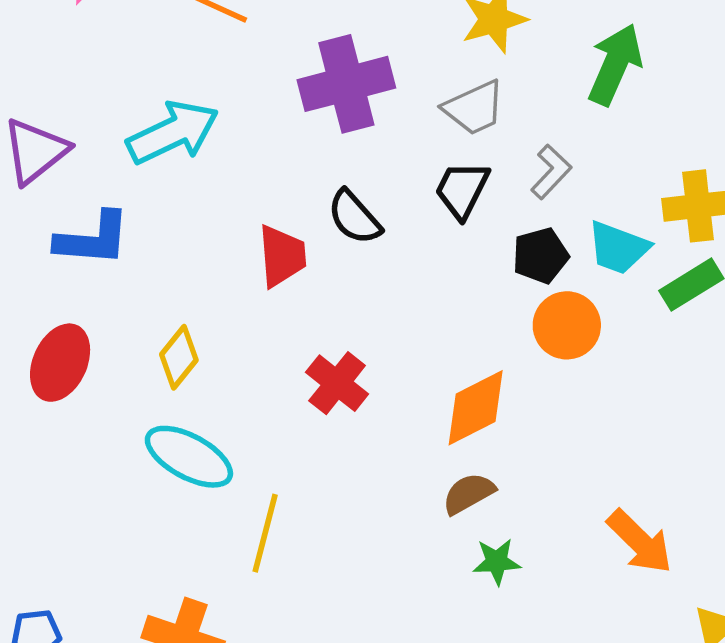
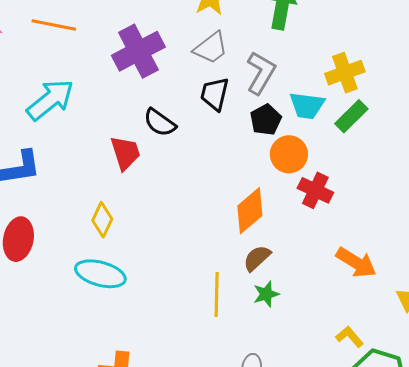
gray L-shape: (551, 172) -> (261, 73), size x1.4
yellow diamond: (179, 357) -> (102, 220), moved
red cross: (337, 383) -> (315, 190), moved
yellow line: (265, 533) -> (217, 294), moved
green star: (497, 562) -> (266, 294), moved

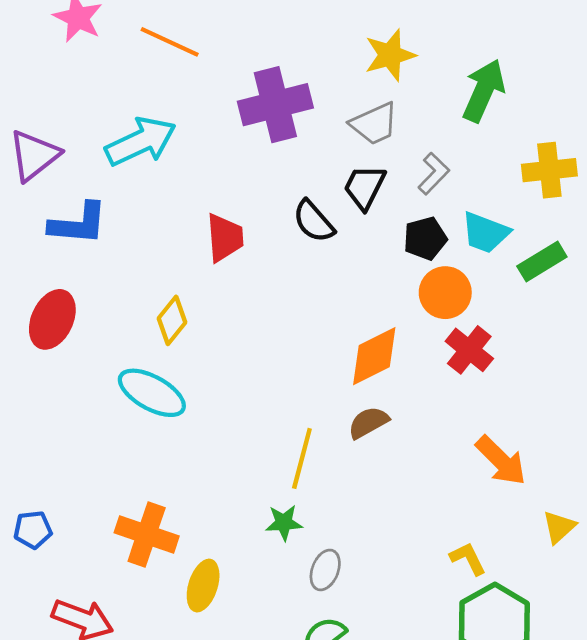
gray L-shape: (261, 73) -> (434, 174), size x0.7
yellow cross: (345, 73) -> (549, 170), moved
black semicircle: (160, 123) -> (314, 221), moved
green star: (266, 294) -> (284, 523), moved

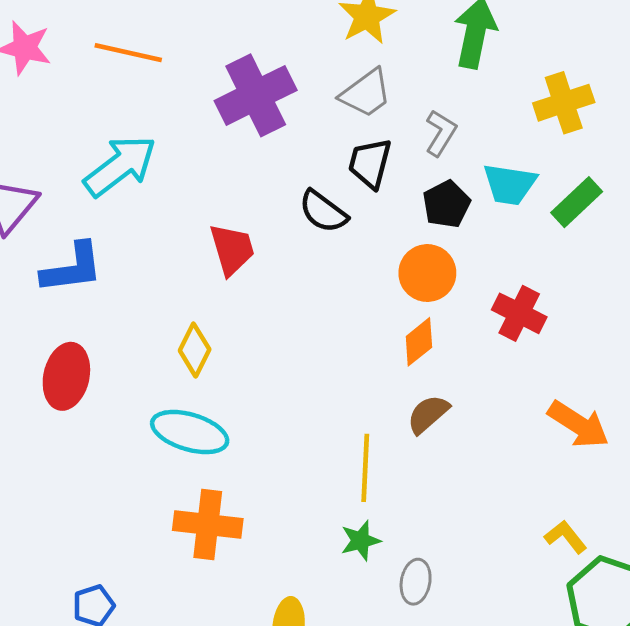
orange circle: (445, 293) -> (427, 273), moved
orange diamond: (374, 356) -> (419, 342), size x0.7
orange cross: (147, 534) -> (208, 525), moved

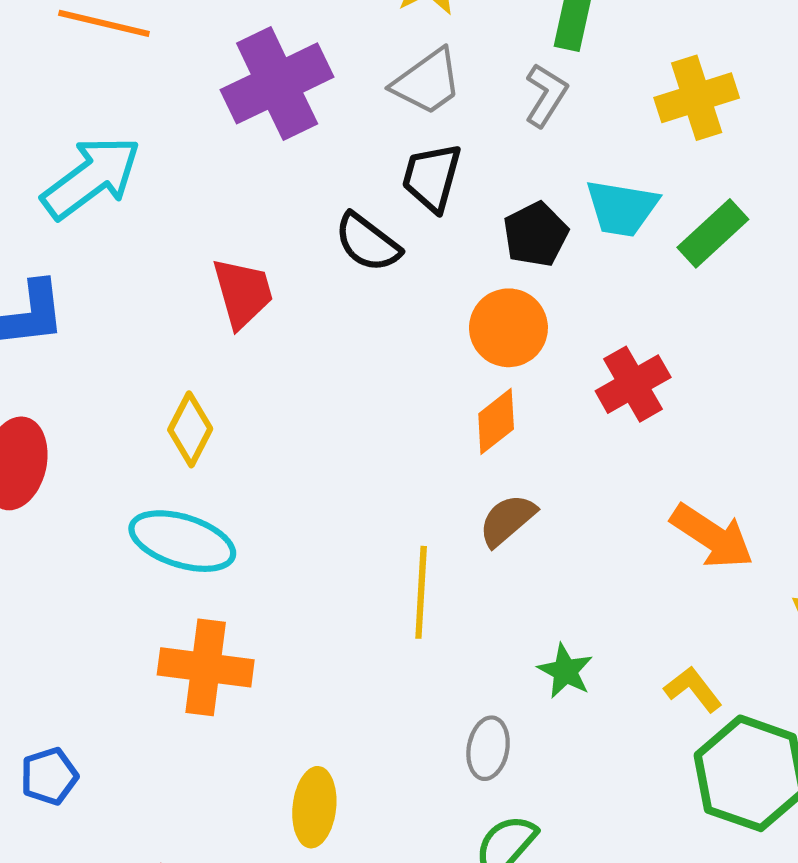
gray L-shape: (441, 133) -> (546, 95), moved
red cross: (519, 313) -> (633, 384), turned 33
green star: (360, 541) -> (565, 671), moved, turned -30

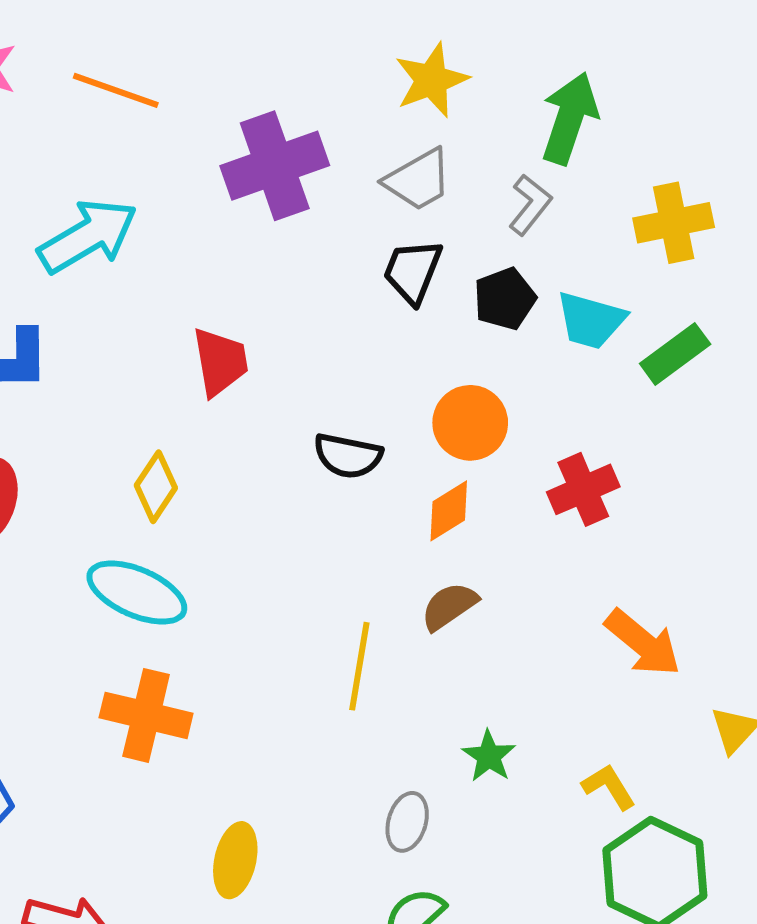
black pentagon: (536, 234) -> (505, 299), moved
black semicircle: (367, 242) -> (348, 456), moved, turned -32

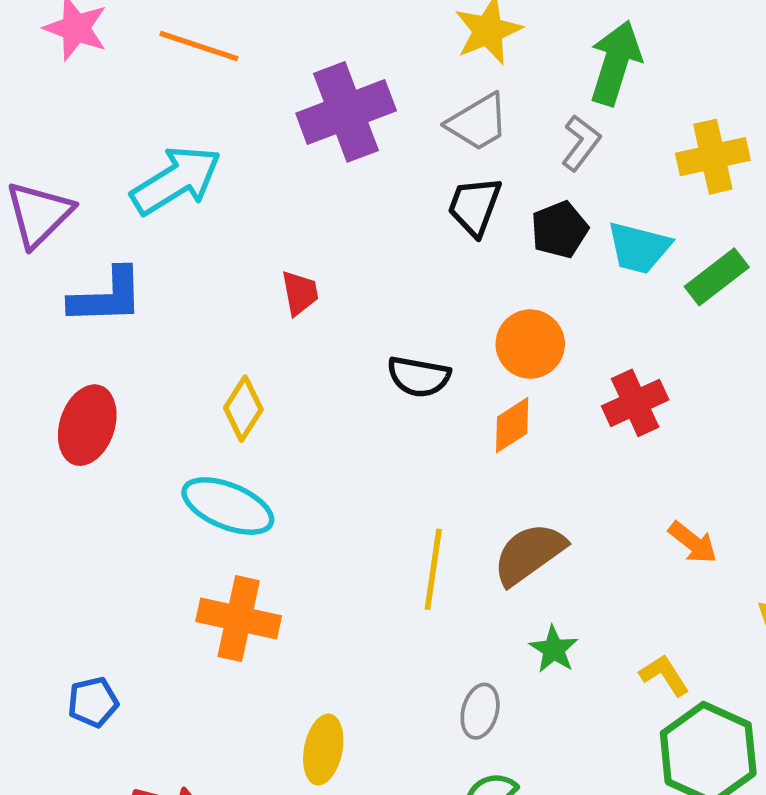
red trapezoid: (220, 362) -> (300, 293), size x0.7
brown semicircle: (449, 606) -> (529, 554), moved, size x1.4
orange arrow: (643, 643) -> (693, 542), size x0.7

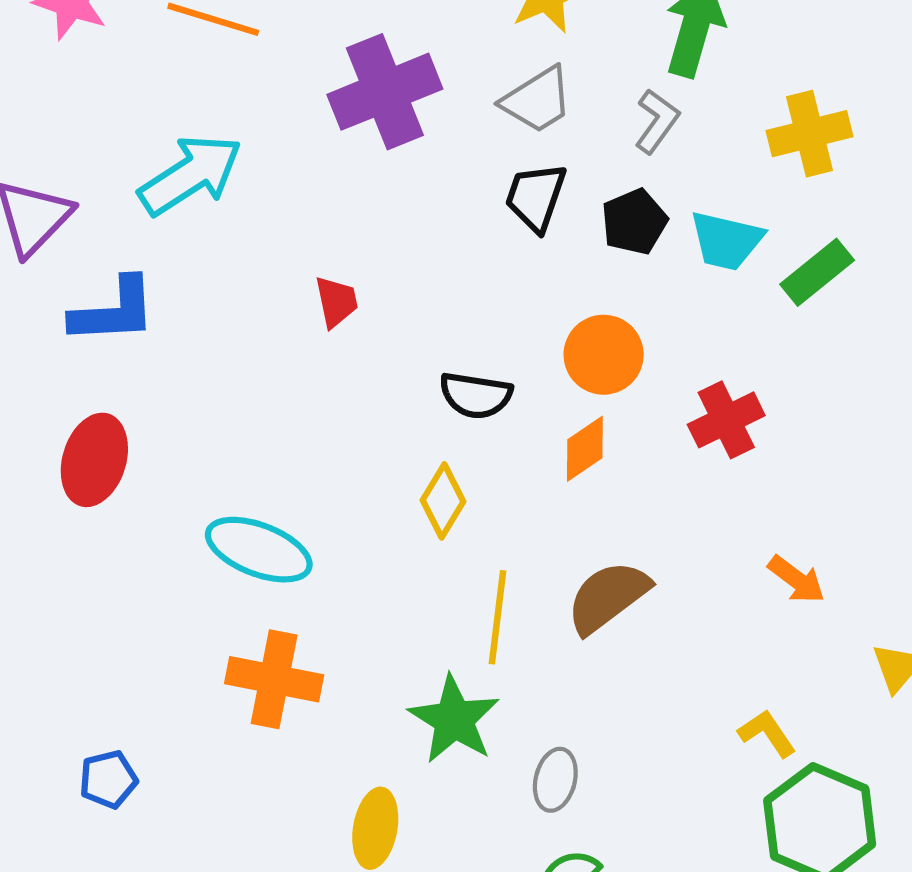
yellow diamond: (243, 409) -> (443, 501), moved
green star: (554, 649) -> (454, 719), moved, size x1.6

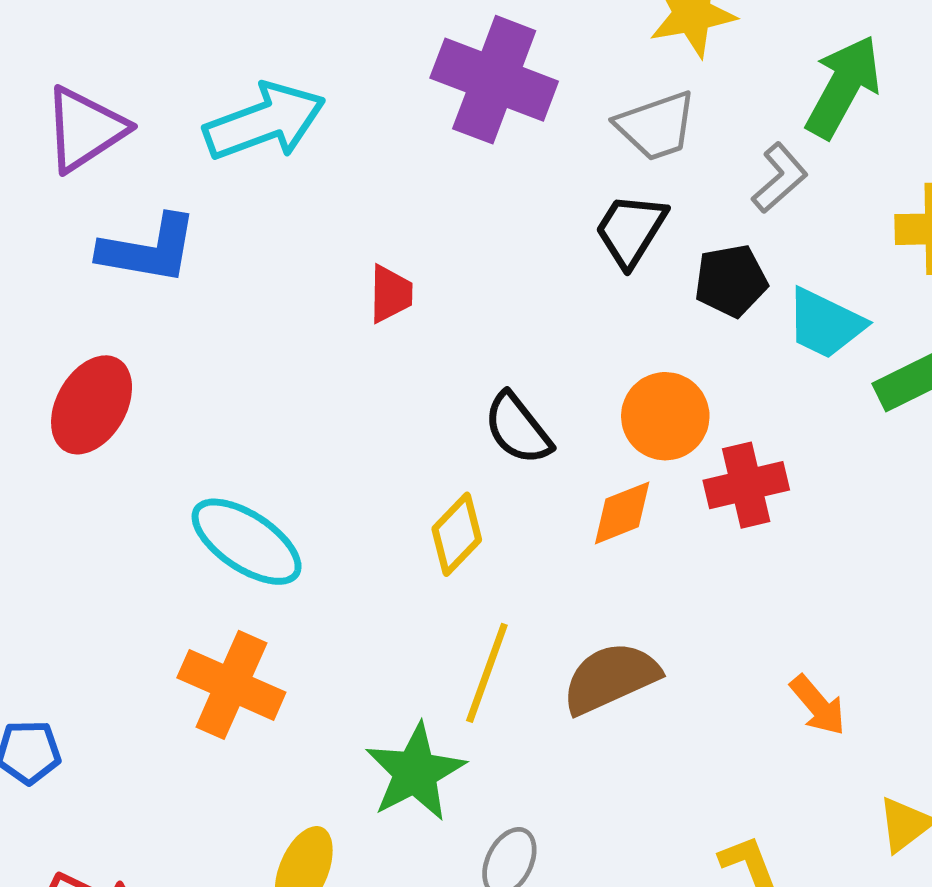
purple cross: (385, 92) -> (494, 80), turned 30
black semicircle: (476, 395) -> (518, 429), turned 30
red cross: (726, 420) -> (746, 485), moved

